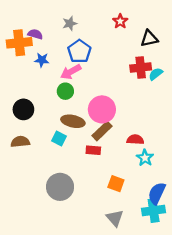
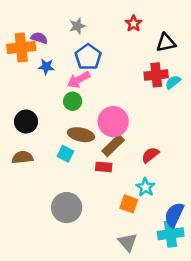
red semicircle: (135, 140) -> (150, 155), turned -42
cyan star: (145, 158) -> (145, 187), moved

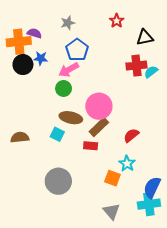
black circle: (26, 122) -> (23, 65), moved

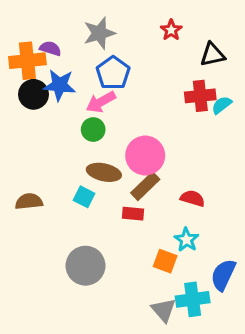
gray star: (68, 23) -> (99, 33), size x1.5
blue star: (41, 58) -> (60, 85), size x1.5
red semicircle: (131, 135) -> (193, 198), turned 56
cyan cross: (149, 204) -> (193, 299), moved

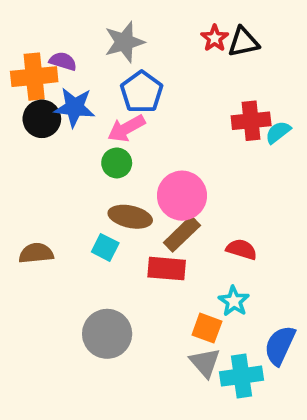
black triangle: (212, 55) -> (243, 42), moved
red rectangle: (133, 214) -> (167, 269), size x1.4
gray triangle: (164, 310) -> (205, 363), moved

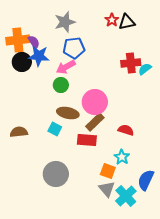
purple semicircle: (63, 61) -> (34, 42), moved, turned 40
blue pentagon: (142, 92) -> (74, 48), turned 30
cyan cross: (241, 376) -> (126, 196), turned -35

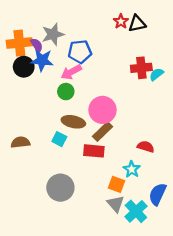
gray star: (65, 22) -> (53, 34), moved
red semicircle: (126, 130) -> (146, 147), moved

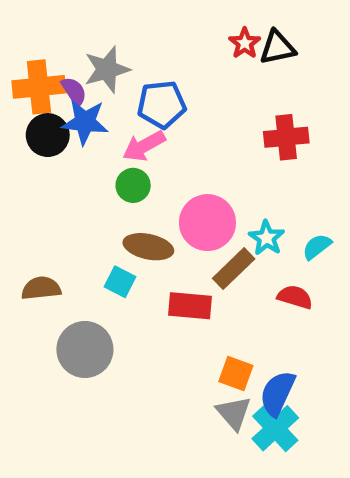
cyan semicircle: (156, 74) -> (317, 247), moved
brown rectangle: (103, 131) -> (234, 269), moved
cyan star: (132, 169) -> (267, 238), moved
gray circle: (60, 188) -> (85, 349), moved
blue semicircle: (158, 194) -> (277, 393), moved

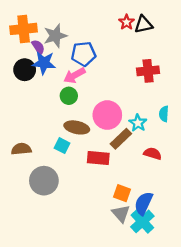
orange cross: (39, 87) -> (24, 29), moved
cyan semicircle: (317, 247) -> (164, 114), moved, turned -49

